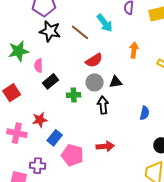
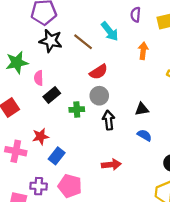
orange arrow: (134, 50) -> (143, 51), moved
black triangle: (116, 82) -> (142, 109), moved
blue semicircle: (145, 113) -> (144, 135), moved, turned -72
pink pentagon: (72, 155) -> (70, 186), moved

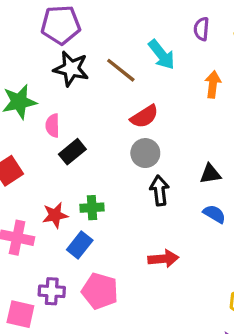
green cross: (77, 109) -> (92, 208), moved

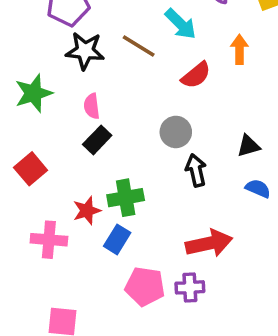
red semicircle: (144, 116) -> (196, 75), moved
pink semicircle: (53, 125) -> (92, 106), moved
green cross: (92, 208) -> (126, 198), size x1.4
red arrow: (163, 259) -> (209, 243), size x1.4
purple cross: (52, 291) -> (190, 287), moved

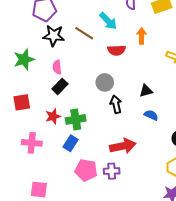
red semicircle: (196, 75) -> (117, 50), turned 36
red square: (31, 169) -> (22, 102), turned 30
red star: (87, 211) -> (53, 116), moved

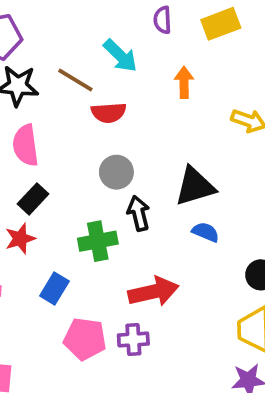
red semicircle: (117, 50) -> (109, 113), moved
pink semicircle: (57, 67) -> (26, 145), size x1.5
black rectangle: (60, 86) -> (33, 199), moved
black triangle: (146, 91) -> (195, 186), size x1.6
green cross: (76, 119) -> (98, 241), moved

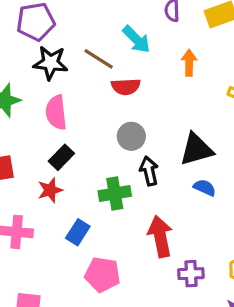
red arrow: (153, 292) -> (160, 236), turned -90
purple cross: (133, 339) -> (191, 274), moved

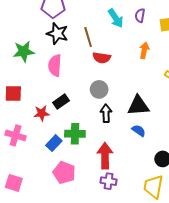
cyan arrow: (136, 39) -> (116, 18), moved
brown line: (99, 59) -> (88, 37), turned 30
black rectangle: (61, 157) -> (61, 102), moved
green cross: (115, 193) -> (75, 134), moved
purple cross: (191, 274) -> (109, 181), moved

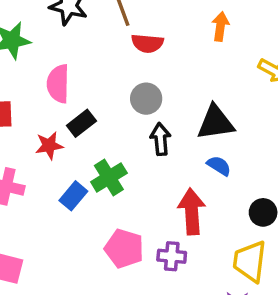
pink semicircle: (55, 65) -> (58, 84), moved
green cross: (75, 134) -> (109, 178), turned -30
red arrow: (105, 156) -> (192, 212), moved
pink pentagon: (64, 173) -> (124, 249), moved

